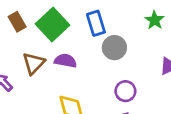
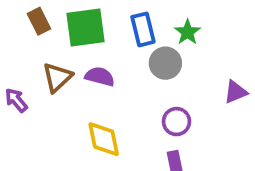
green star: (155, 20) -> (187, 32), moved
green square: (53, 24) -> (86, 27), turned 32

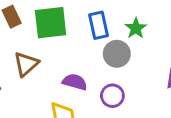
purple semicircle: (100, 76) -> (75, 82), moved
purple circle: (176, 122) -> (112, 96), moved

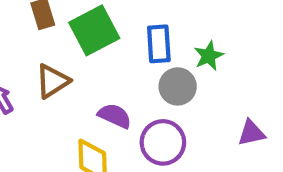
green square: (51, 23) -> (94, 30), turned -30
purple circle: (112, 96) -> (163, 142), size x1.4

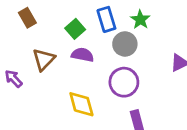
green square: (94, 30) -> (75, 29), moved, size x0.6
purple semicircle: (115, 116) -> (83, 55), moved

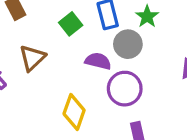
purple semicircle: (83, 55) -> (98, 61), moved
yellow diamond: (81, 104) -> (74, 112), turned 32

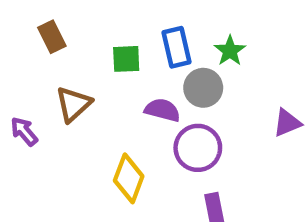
green square: (71, 24) -> (126, 59), turned 35

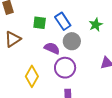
blue rectangle: (177, 47) -> (63, 21), turned -30
green star: (230, 51) -> (96, 25), moved

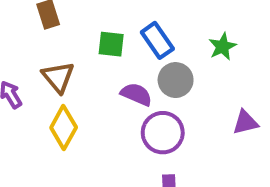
brown triangle: (13, 39) -> (58, 77), turned -36
yellow diamond: (32, 76) -> (64, 127), moved

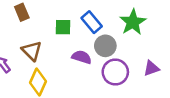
green star: (223, 46) -> (133, 22), size x1.5
purple circle: (163, 133) -> (115, 72), moved

